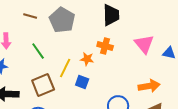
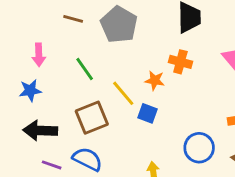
yellow line: (65, 68) -> (123, 93), turned -66

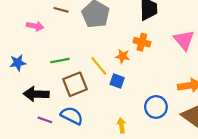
pink arrow: (39, 55) -> (35, 26), moved, turned -77
green line: (85, 69) -> (60, 61), moved, turned -66
blue star: (30, 90) -> (18, 63), moved

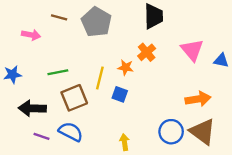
orange cross: (142, 42) -> (147, 52), turned 35
yellow line: (99, 66) -> (100, 78), turned 54
blue circle: (156, 107) -> (171, 132), moved

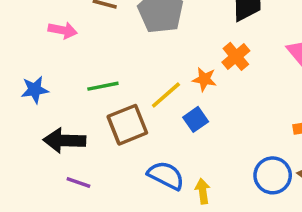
yellow line: (100, 78) -> (166, 95), turned 35
blue square: (120, 94) -> (196, 119), turned 35
blue semicircle: (71, 132) -> (166, 175), moved

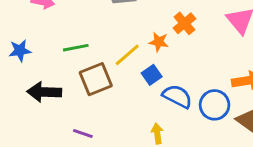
blue semicircle: (166, 175) -> (177, 96), moved
blue circle: (273, 175) -> (215, 105), moved
purple line: (78, 182) -> (83, 134), moved

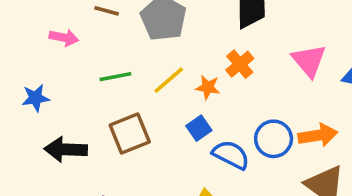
green line: (76, 48) -> (115, 77), moved
yellow line: (127, 55) -> (169, 80), moved
blue circle: (215, 105) -> (274, 139), moved

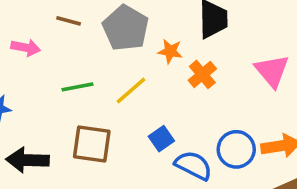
orange star: (208, 87) -> (170, 51), moved
brown square: (130, 133) -> (92, 144), turned 30

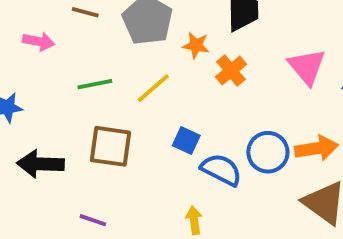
blue square: (161, 139) -> (186, 141), turned -30

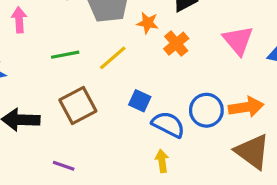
pink arrow: (39, 41) -> (19, 20), turned -105
brown square: (110, 146) -> (78, 105), turned -36
yellow arrow: (194, 220) -> (162, 161), moved

